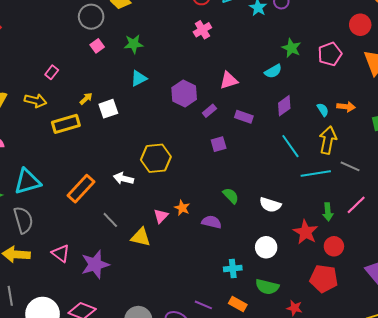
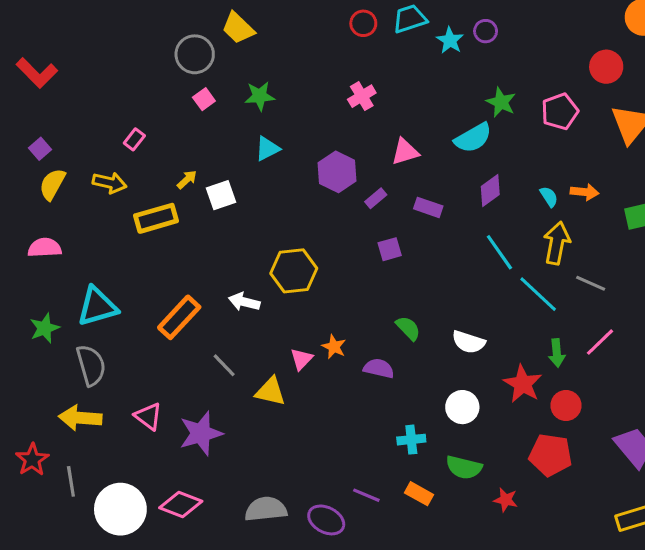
pink cross: (202, 30) -> (362, 96), moved
cyan semicircle: (273, 71) -> (473, 138), size x1.4
cyan line: (316, 173) -> (538, 294), turned 52

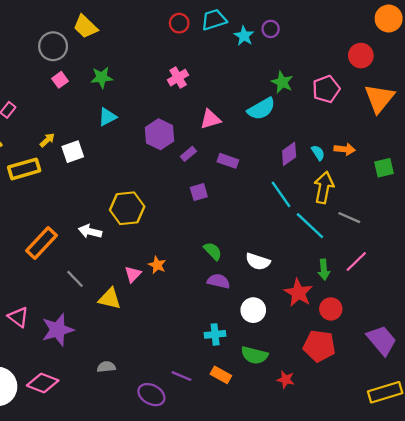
purple diamond: (490, 190) -> (289, 154), moved
purple semicircle: (379, 368) -> (219, 281), moved
gray semicircle: (266, 509) -> (106, 367), moved, size x0.6

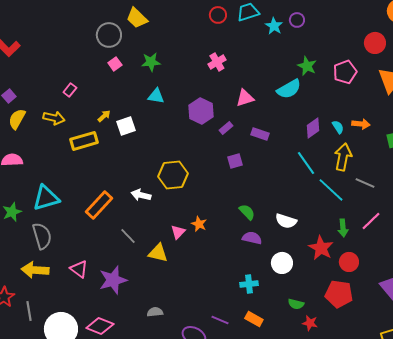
cyan triangle: (107, 117) -> (156, 96), turned 36
green semicircle: (254, 355) -> (296, 304), moved, size x0.7

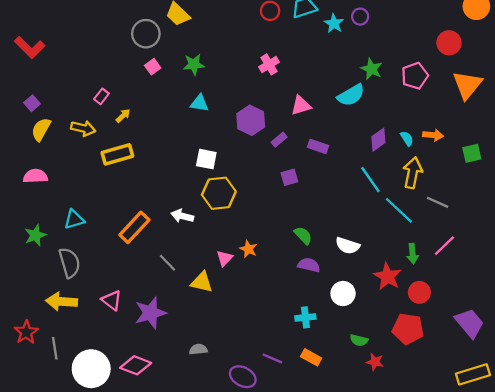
yellow arrow: (104, 116) -> (123, 116), moved
white square: (126, 126) -> (206, 159), moved, turned 30
cyan triangle: (46, 198) -> (74, 219), size x0.7

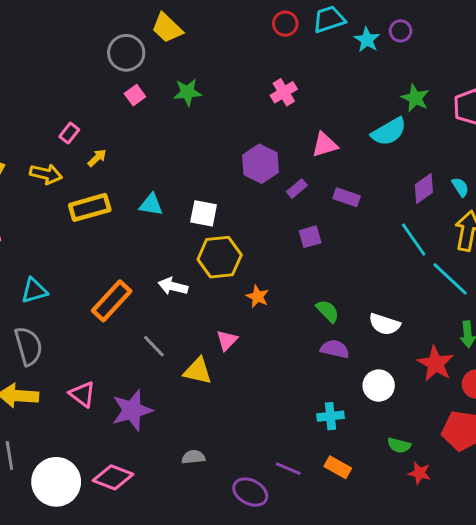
cyan triangle: (199, 103) -> (151, 205), moved
orange star: (248, 249) -> (258, 296), moved

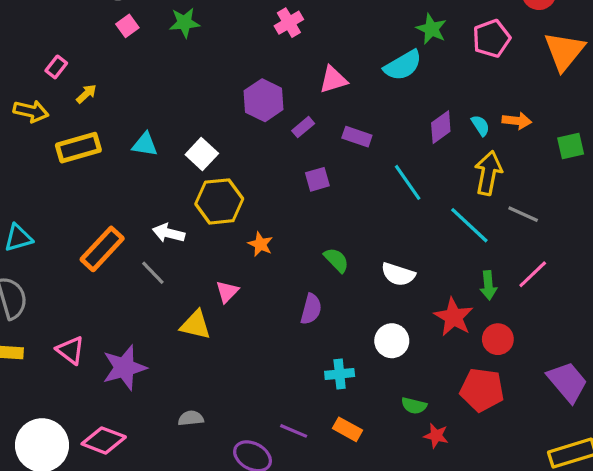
white square: (204, 213) -> (202, 154), turned 32
cyan line: (414, 240) -> (408, 182), moved
gray line: (154, 346) -> (153, 273), moved
purple semicircle: (335, 349) -> (311, 309), moved, turned 92

